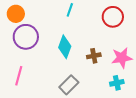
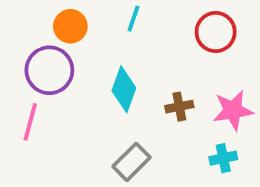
orange circle: (16, 14) -> (70, 26), moved
pink line: (19, 76) -> (30, 122), moved

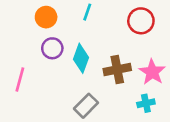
purple circle: (49, 70) -> (52, 48), moved, size x0.7
brown cross: (179, 107) -> (117, 70), size x1.5
pink star: (233, 110) -> (152, 72), turned -30

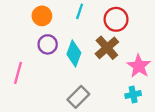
red circle: (141, 21) -> (116, 19), moved
brown cross: (117, 70) -> (107, 48), moved, turned -30

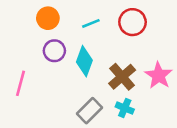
cyan line: (80, 11) -> (91, 23), moved, turned 49
brown cross: (107, 48) -> (122, 77), moved
cyan cross: (133, 95) -> (125, 108), moved, turned 35

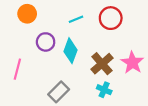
orange circle: (48, 18) -> (27, 14), moved
gray rectangle: (90, 111) -> (59, 92), moved

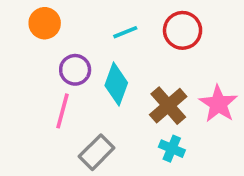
pink line: (17, 69) -> (63, 111), moved

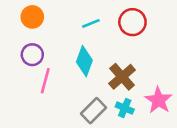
purple circle: (75, 70) -> (32, 55), moved
pink star: (218, 104) -> (159, 100), moved
gray rectangle: (97, 152) -> (93, 111), moved

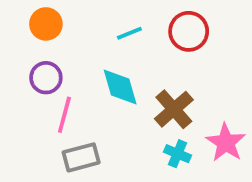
cyan diamond: (84, 61) -> (120, 87), turned -36
gray rectangle: (93, 111) -> (81, 157), moved, turned 30

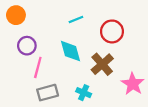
orange circle: (46, 24) -> (16, 15), moved
red circle: (189, 31) -> (112, 31), moved
cyan cross: (178, 154) -> (84, 93), moved

